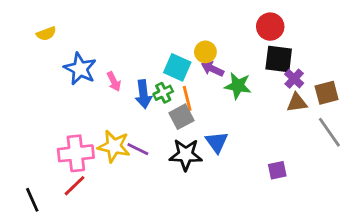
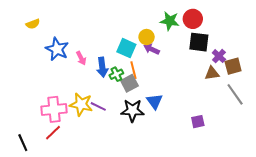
purple cross: (294, 79) -> (219, 56), moved
green star: (238, 86) -> (170, 21), moved
green cross: (163, 93) -> (116, 74), moved

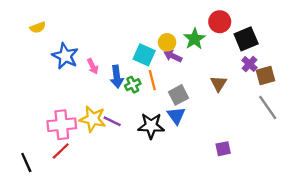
green star: (170, 21) -> (195, 39), moved, turned 30
black square: (199, 42) -> (246, 39), moved, turned -30
brown triangle: (212, 73) -> (219, 83), moved, turned -49
gray square: (129, 83) -> (179, 95), moved
purple square: (198, 122) -> (223, 149), moved

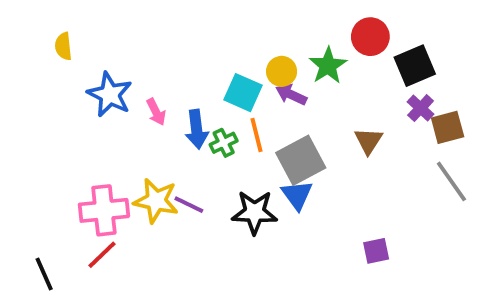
yellow semicircle: (38, 27) -> (63, 46), turned 105
gray square: (179, 95) -> (301, 160), size x1.4

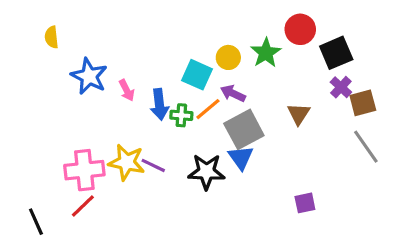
purple arrow: (291, 95) -> (233, 93), moved
orange line: (256, 135) -> (208, 109), turned 64
green cross: (224, 143) -> (181, 115), turned 30

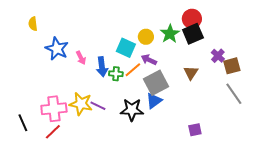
black square: (336, 53) -> (193, 34), moved
blue triangle: (241, 158) -> (154, 101), turned 30
black line: (36, 222) -> (23, 123), moved

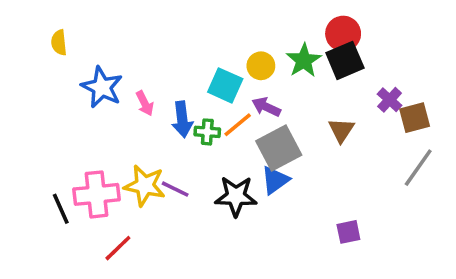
gray line: (234, 94) -> (418, 168), turned 70
black line: (23, 123) -> (61, 209), moved
red line: (53, 132) -> (118, 248), moved

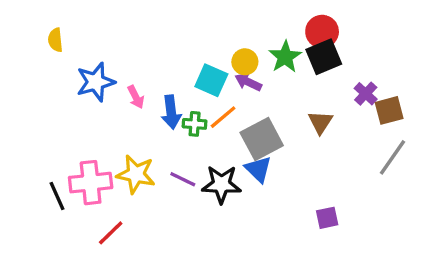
blue star: (102, 87) -> (96, 82), turned 30
purple arrow: (266, 107) -> (248, 82), moved
blue triangle: (275, 180) -> (258, 169), turned -40
purple line: (175, 189) -> (183, 179), moved

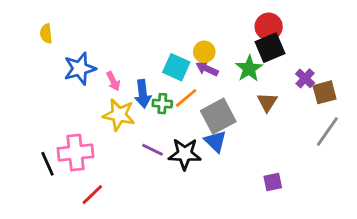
green star: (285, 57) -> (249, 69), moved
yellow star: (136, 174) -> (119, 115), moved

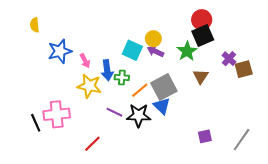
orange line: (186, 98) -> (140, 90), moved
gray line: (327, 132) -> (242, 140), moved
red line: (92, 195) -> (92, 144), moved

